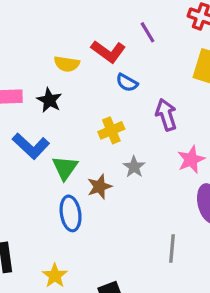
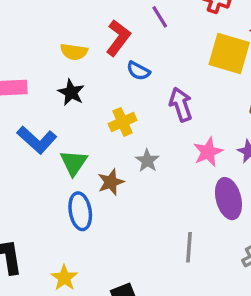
red L-shape: (108, 51) -> (118, 38), turned -88
black star: (49, 100) -> (71, 92), moved

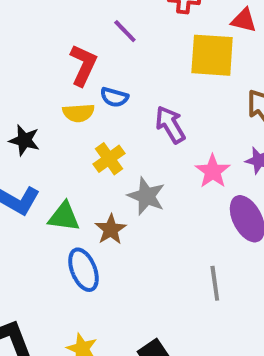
yellow semicircle: (74, 52) -> (79, 113), moved
black star: (71, 92) -> (24, 140), moved
gray star: (147, 161) -> (146, 196), size x1.4
green triangle: (74, 163) -> (64, 217), turned -44

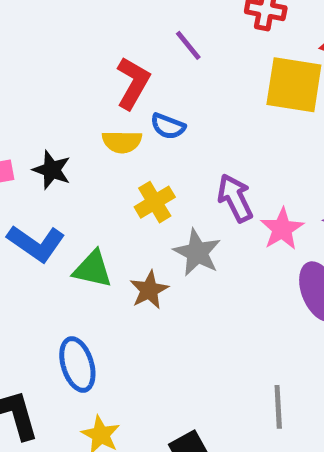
purple arrow: (170, 125) -> (235, 198), moved
blue ellipse: (83, 270) -> (77, 364), moved
gray line: (215, 283) -> (278, 407), moved

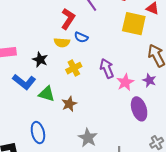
black star: (52, 170) -> (40, 60), moved
gray star: (197, 252) -> (88, 138), moved

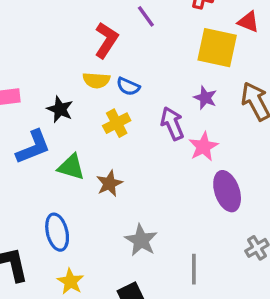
blue semicircle: (81, 37) -> (128, 86), moved
purple star: (149, 80) -> (205, 98), moved
blue L-shape: (24, 82) -> (33, 147), turned -60

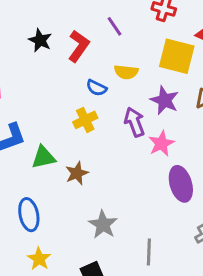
yellow semicircle: (96, 80) -> (126, 72), moved
purple star: (205, 98) -> (165, 100), size x1.4
black star: (60, 109) -> (40, 40), moved
green triangle: (71, 167) -> (44, 157), turned -30

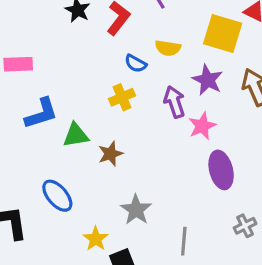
blue ellipse: (29, 215) -> (57, 196), turned -32
yellow star: (39, 259) -> (96, 239), moved

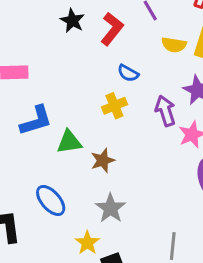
yellow semicircle: (168, 48) -> (174, 45), moved
gray star: (136, 210) -> (111, 208), moved

